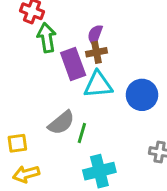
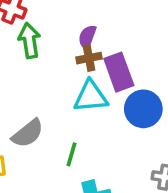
purple rectangle: (73, 64) -> (119, 72), moved
gray semicircle: (61, 123) -> (28, 133), moved

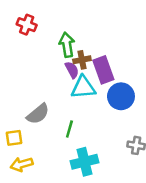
purple semicircle: (87, 37) -> (72, 70), moved, turned 132
green arrow: (29, 41) -> (67, 45), moved

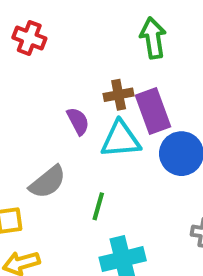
green arrow: (67, 45) -> (153, 38), moved
purple semicircle: (72, 70) -> (78, 121), moved

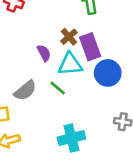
brown cross: (119, 95) -> (69, 37), turned -30
green line: (98, 206) -> (58, 88), moved, turned -66

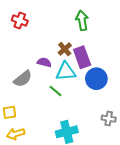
purple semicircle: (44, 53) -> (44, 62), turned -48
gray semicircle: (25, 90) -> (23, 79), moved

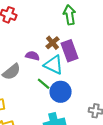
cyan triangle: (66, 72) -> (54, 65), turned 30
blue circle: (96, 79) -> (61, 92), moved

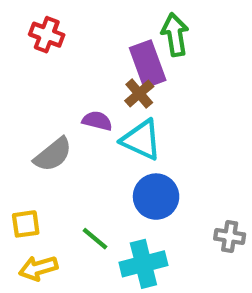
purple rectangle: (70, 51) -> (148, 64), moved
green line: (44, 84) -> (95, 239), moved

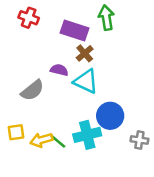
purple rectangle: (148, 64) -> (74, 30), moved, turned -52
blue circle: (156, 197) -> (110, 116), moved
cyan cross: (143, 264) -> (87, 135), moved
yellow arrow: (38, 268) -> (41, 140), moved

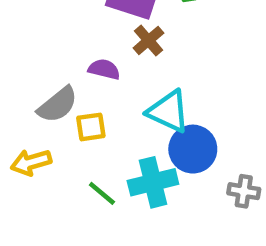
cyan triangle: (86, 81) -> (168, 111), moved
yellow square: (16, 132) -> (91, 127), moved
yellow arrow: (41, 140) -> (31, 162), moved

